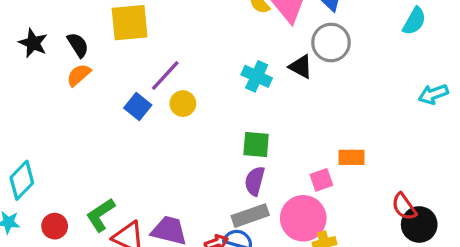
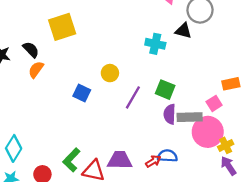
purple line: (165, 75) -> (133, 97), moved
blue square: (138, 106) -> (82, 93), moved
green square: (256, 145) -> (165, 90), turned 30
gray rectangle: (250, 216) -> (190, 117), moved, turned 30

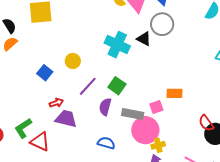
cyan cross: (155, 44) -> (117, 45), size x1.4
purple semicircle: (170, 114) -> (105, 107), moved
purple trapezoid: (120, 160) -> (66, 119), moved
red arrow: (153, 161) -> (56, 103), moved

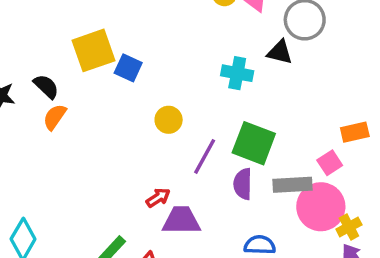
cyan cross: (117, 45) -> (237, 73), size x0.7
blue square: (45, 73) -> (128, 68), moved
green square: (117, 86) -> (254, 143), size x1.4

